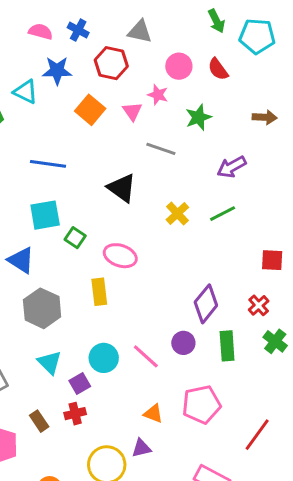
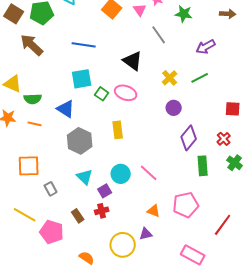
green star: (198, 117) -> (184, 14), turned 30
gray line: (161, 149) -> (159, 35), turned 36
pink ellipse: (120, 256) -> (126, 93), moved
purple circle: (183, 343) -> (174, 108), moved

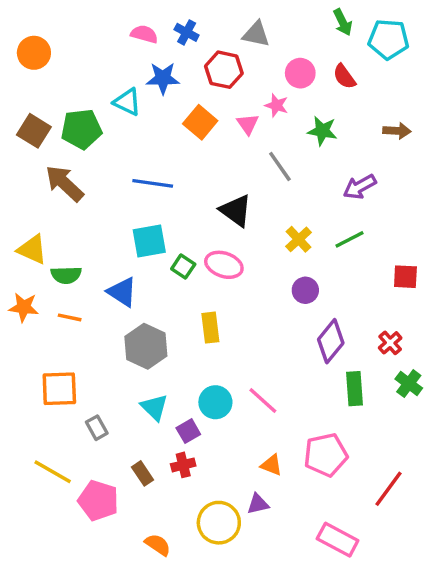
red square: (233, 109) -> (405, 277), moved

